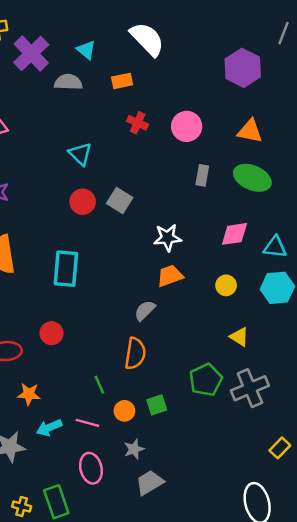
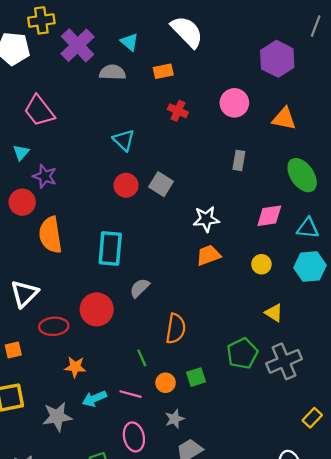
pink circle: (187, 126) -> (234, 103), moved
green ellipse: (252, 178) -> (302, 175), moved, turned 32
gray semicircle: (145, 310) -> (140, 288), moved
red circle: (52, 333) -> (97, 309), size x1.5

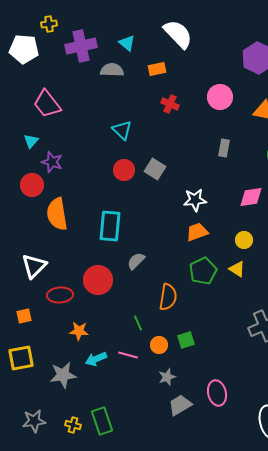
yellow cross: (41, 20) -> (49, 24), size x0.7
purple cross: (77, 45) -> (81, 46), turned 32
yellow triangle: (274, 313) -> (237, 269), moved
green pentagon: (242, 353) -> (203, 271), moved
pink ellipse: (134, 437) -> (217, 393), moved

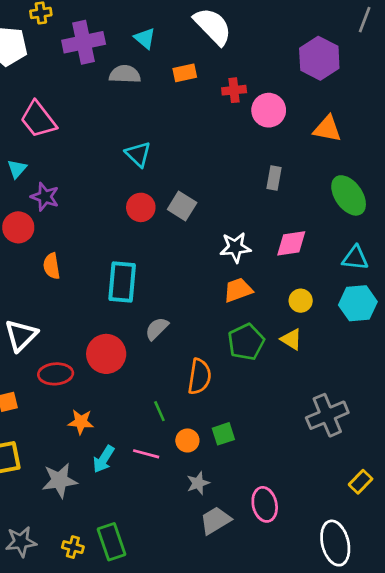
red cross: (170, 104) -> (234, 90), moved, turned -30
pink diamond: (251, 197) -> (291, 243), moved
orange semicircle: (57, 214) -> (52, 266), size x0.6
cyan arrow: (96, 359) -> (104, 459), turned -35

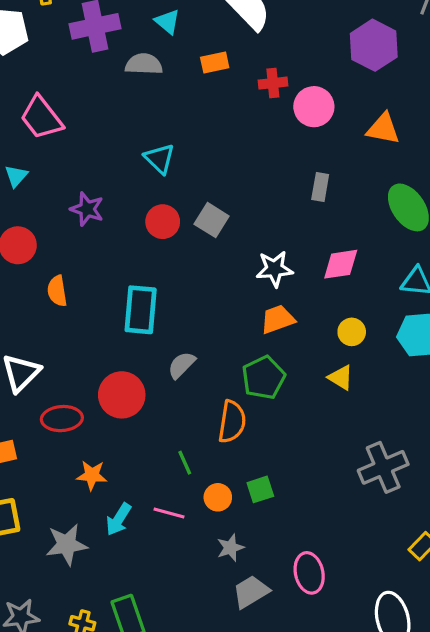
purple star: (45, 197) -> (87, 209), moved
green pentagon: (246, 342) -> (263, 378), moved

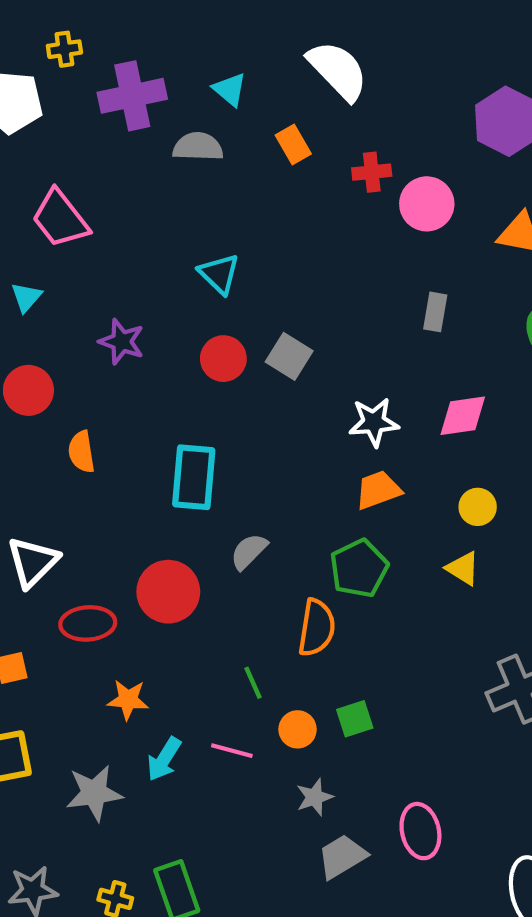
orange rectangle: (215, 63) -> (293, 145), turned 72

